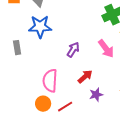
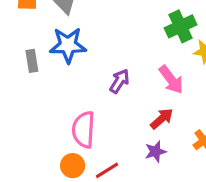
gray rectangle: (17, 48) -> (32, 61), moved
red arrow: (85, 77) -> (162, 119), moved

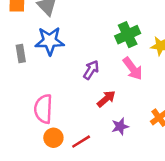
green cross: (181, 26) -> (128, 35), moved
red arrow: (162, 119) -> (106, 99), moved
pink semicircle: (84, 130) -> (43, 109), moved

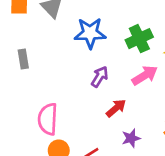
blue star: (50, 41) -> (90, 33), moved
pink arrow: (133, 69) -> (145, 75), turned -85

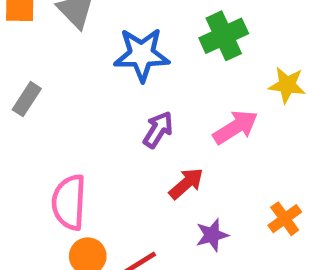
green cross: (139, 39) -> (224, 36), moved
gray rectangle: (23, 59) -> (27, 99), turned 42

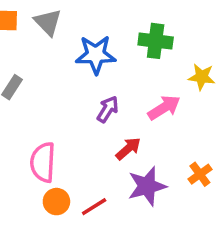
green cross: (224, 36) -> (156, 41), turned 32
purple star: (212, 235) -> (147, 186), size x1.6

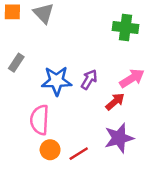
blue star: (96, 55) -> (57, 81), moved
red arrow: (128, 149) -> (115, 102), moved

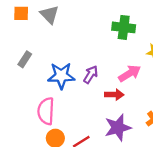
red arrow: (115, 102) -> (114, 95), turned 42

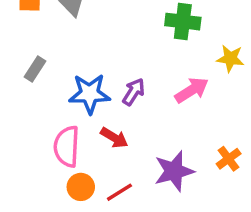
red arrow: (114, 95) -> (114, 138), moved, turned 30

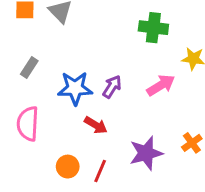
pink semicircle: (67, 146) -> (28, 124), moved
red line: (119, 192) -> (100, 171), turned -35

